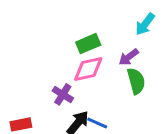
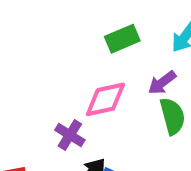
green rectangle: (88, 44) -> (122, 39), moved

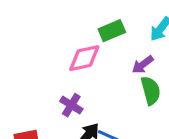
pink diamond: (105, 99) -> (84, 58), moved

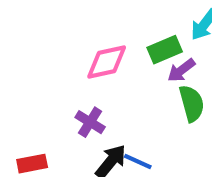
green rectangle: (112, 31) -> (165, 50), moved

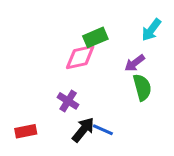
green rectangle: (165, 50) -> (95, 37), moved

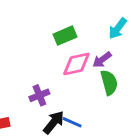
pink diamond: (80, 57) -> (76, 64), moved
purple cross: (68, 101) -> (39, 95), turned 36

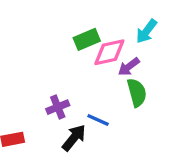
pink diamond: (76, 64) -> (109, 52), moved
blue line: (72, 122) -> (98, 120), moved

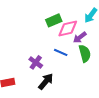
purple cross: (58, 107) -> (36, 62), turned -32
blue line: (98, 120) -> (61, 52), moved

